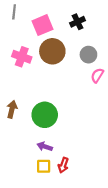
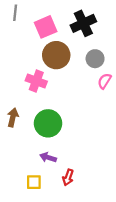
black cross: (78, 22) -> (83, 23), size x1.5
pink cross: (22, 57) -> (36, 81), moved
yellow square: (44, 166) -> (34, 182), moved

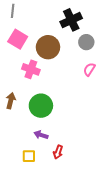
pink square: (46, 27) -> (18, 39), moved, turned -36
gray circle: (95, 59) -> (86, 42), moved

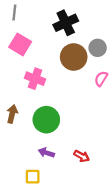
black cross: (71, 20) -> (66, 23), moved
brown circle: (48, 47) -> (74, 57), moved
red arrow: (58, 152) -> (82, 156), moved, turned -80

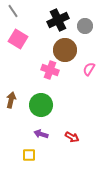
gray line: (14, 13) -> (13, 11), turned -40
gray circle: (98, 48) -> (85, 26), moved
pink cross: (35, 79) -> (50, 70), moved

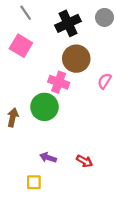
gray line: (13, 11) -> (26, 13), moved
gray circle: (85, 26) -> (104, 17), moved
green circle: (41, 105) -> (44, 107), moved

